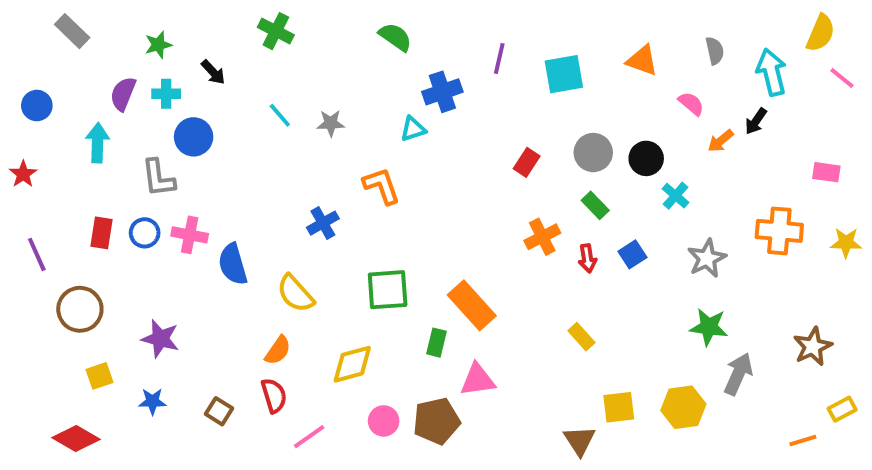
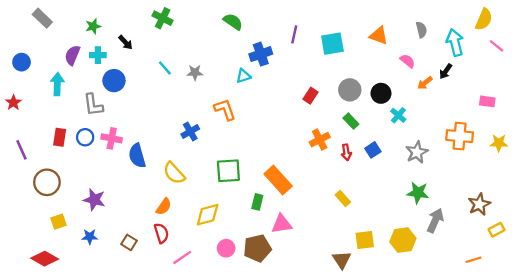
yellow rectangle: (842, 409) -> (497, 230), moved

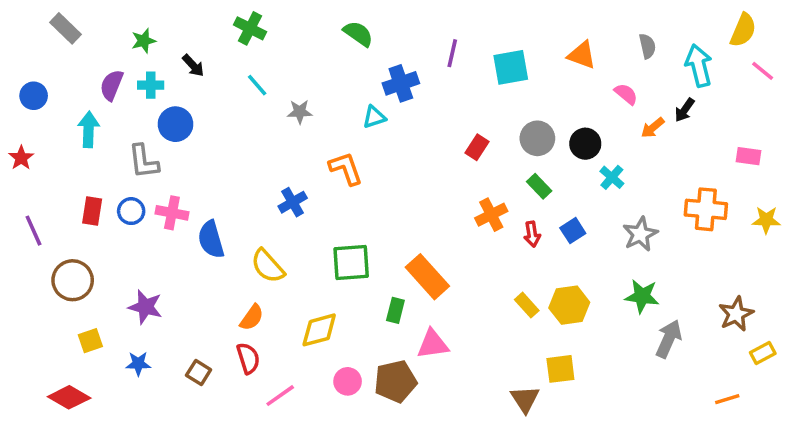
cyan line: (165, 68) -> (257, 85), moved
yellow hexagon: (403, 240) -> (569, 305), moved

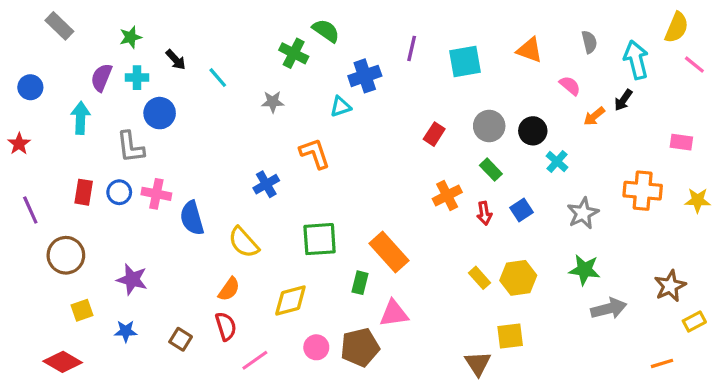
green cross: (250, 28) -> (294, 53), moved
cyan line: (257, 85) -> (218, 78), moved
gray arrow: (669, 339) -> (609, 309), turned 52

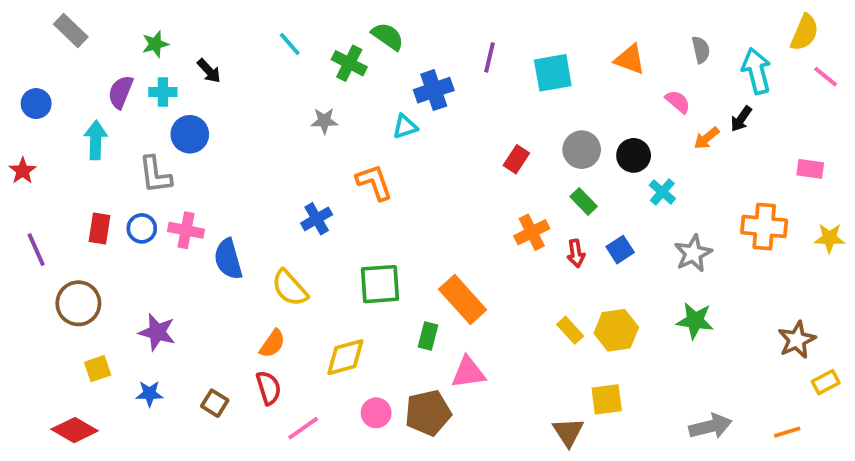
cyan line: (218, 78) -> (290, 44), moved
gray arrow: (609, 309) -> (710, 426), moved

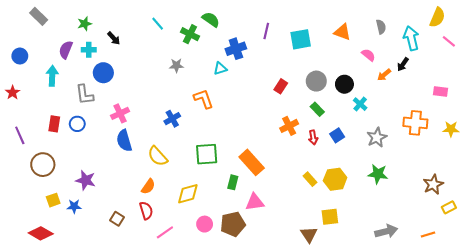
pink cross: (186, 230) -> (120, 113), moved, turned -36
blue star: (149, 394) -> (74, 206), moved

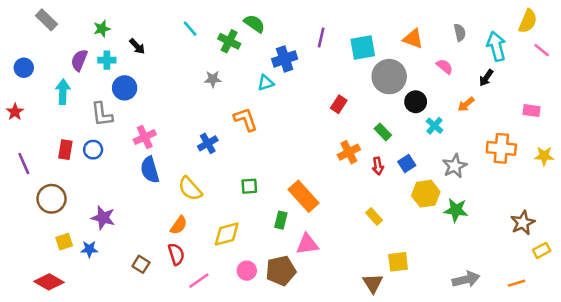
orange arrow: (384, 75) -> (466, 104), moved
gray circle: (316, 81) -> (389, 77), moved, size x1.4
green square: (207, 154) -> (249, 186), size x0.6
yellow hexagon: (335, 179) -> (426, 194), moved

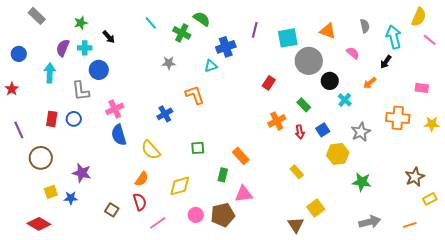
orange rectangle: (304, 196) -> (241, 156), size x0.7
green star: (456, 210) -> (362, 182), moved
yellow square: (398, 262) -> (316, 208), turned -30

